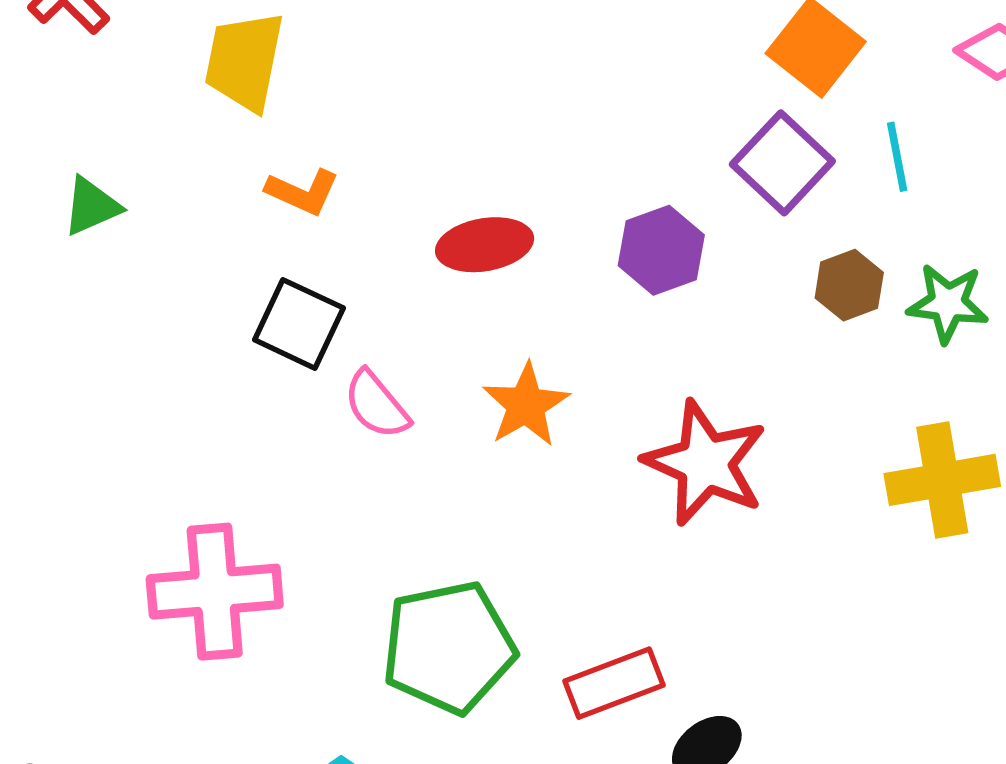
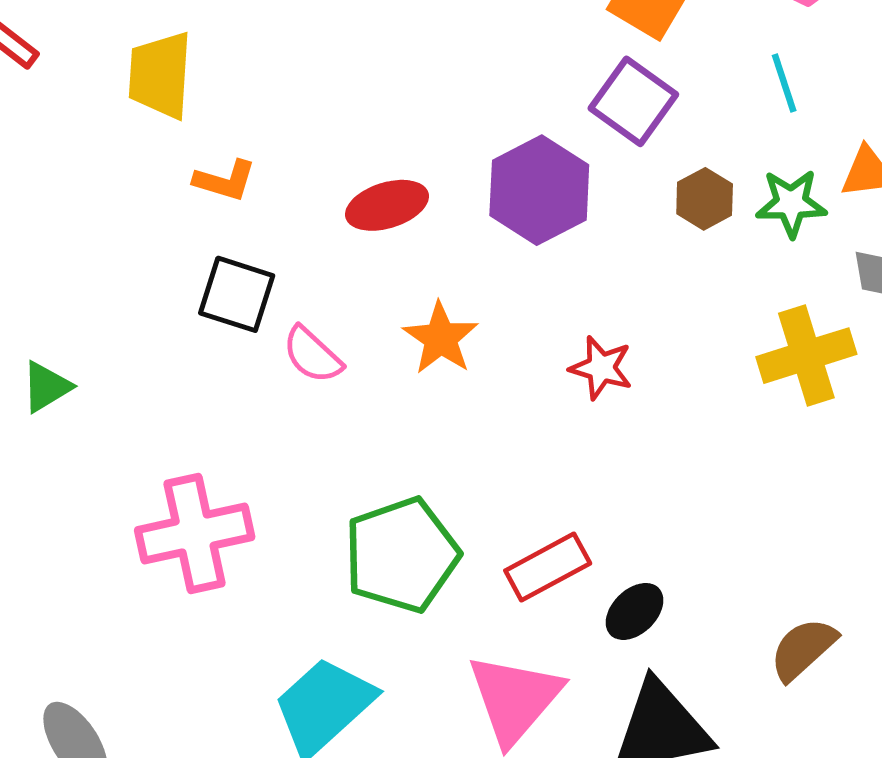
cyan line: (897, 157) -> (784, 83), moved
green triangle: (92, 206) -> (46, 387), moved
purple hexagon: (661, 250) -> (539, 190), size x1.4
red star: (705, 463) -> (601, 368), size x0.6

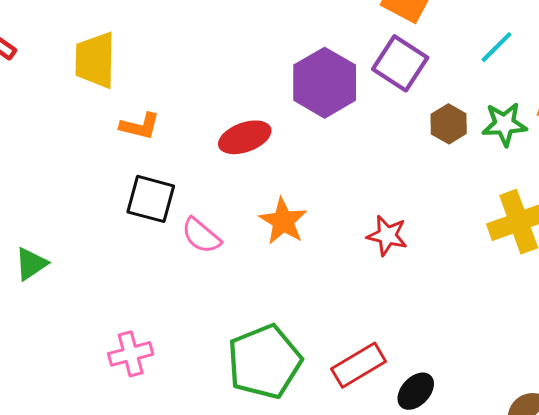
cyan line: (784, 83) -> (496, 47), turned 66
purple hexagon: (539, 190) -> (325, 83), moved
pink cross: (195, 534) -> (131, 354), size x0.6

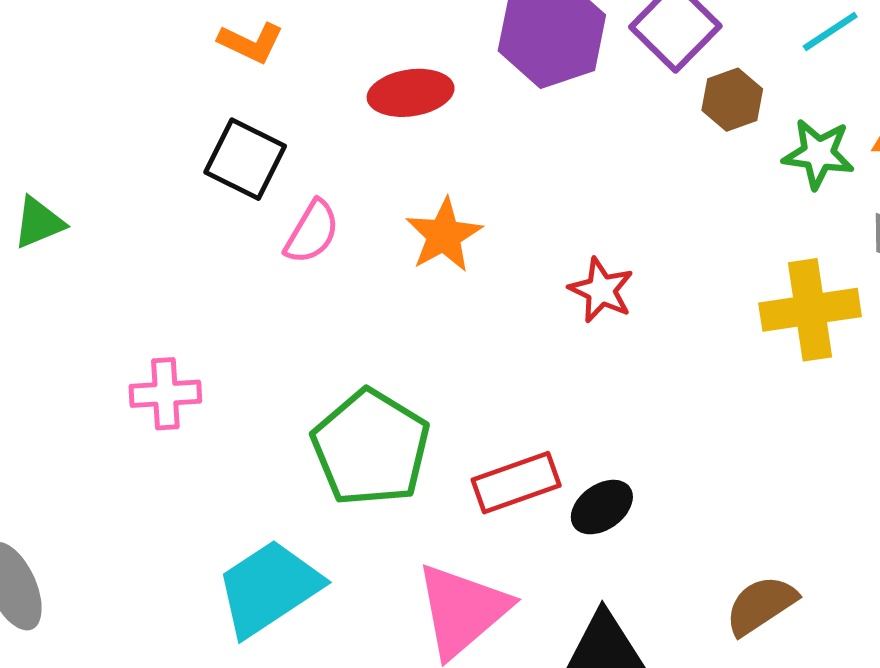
brown hexagon: (449, 124) -> (732, 100), moved
pink semicircle: (201, 236) -> (312, 232), turned -111
green pentagon: (264, 362) -> (371, 448), turned -30
black ellipse: (416, 391) -> (602, 507), moved

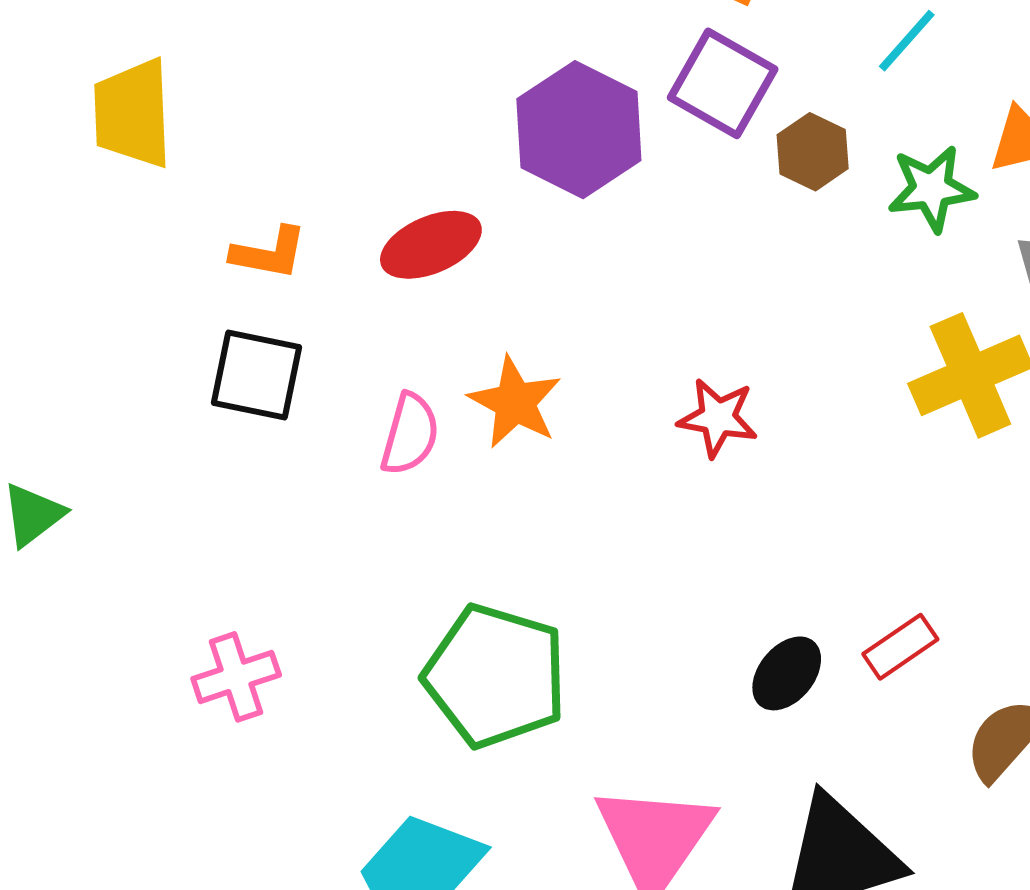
orange L-shape: (251, 43) -> (269, 253), moved
pink semicircle: (312, 232) -> (410, 434), moved
red rectangle: (516, 483) -> (900, 647), moved, size x0.7

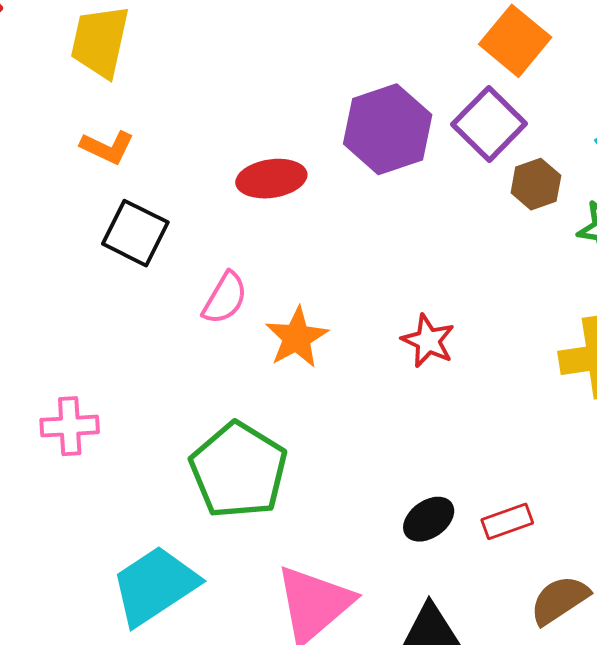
orange L-shape: (269, 253) -> (107, 147), moved
orange star: (515, 402) -> (297, 337), moved

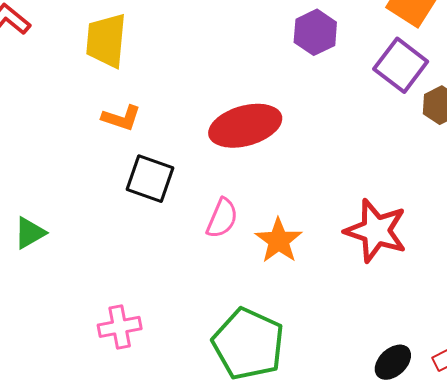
purple hexagon: (388, 129) -> (315, 32), moved, size x0.7
red ellipse: (271, 179) -> (245, 126), size x1.4
red star: (428, 341) -> (376, 231), size x1.6

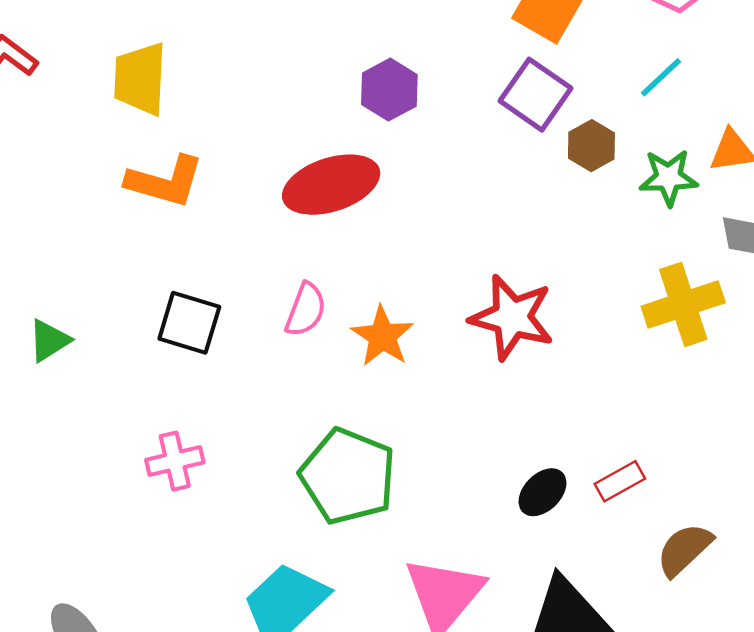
purple hexagon: (315, 32) -> (389, 90), moved
orange L-shape: (121, 118) -> (165, 181), size x1.5
black square: (150, 179) -> (189, 323), moved

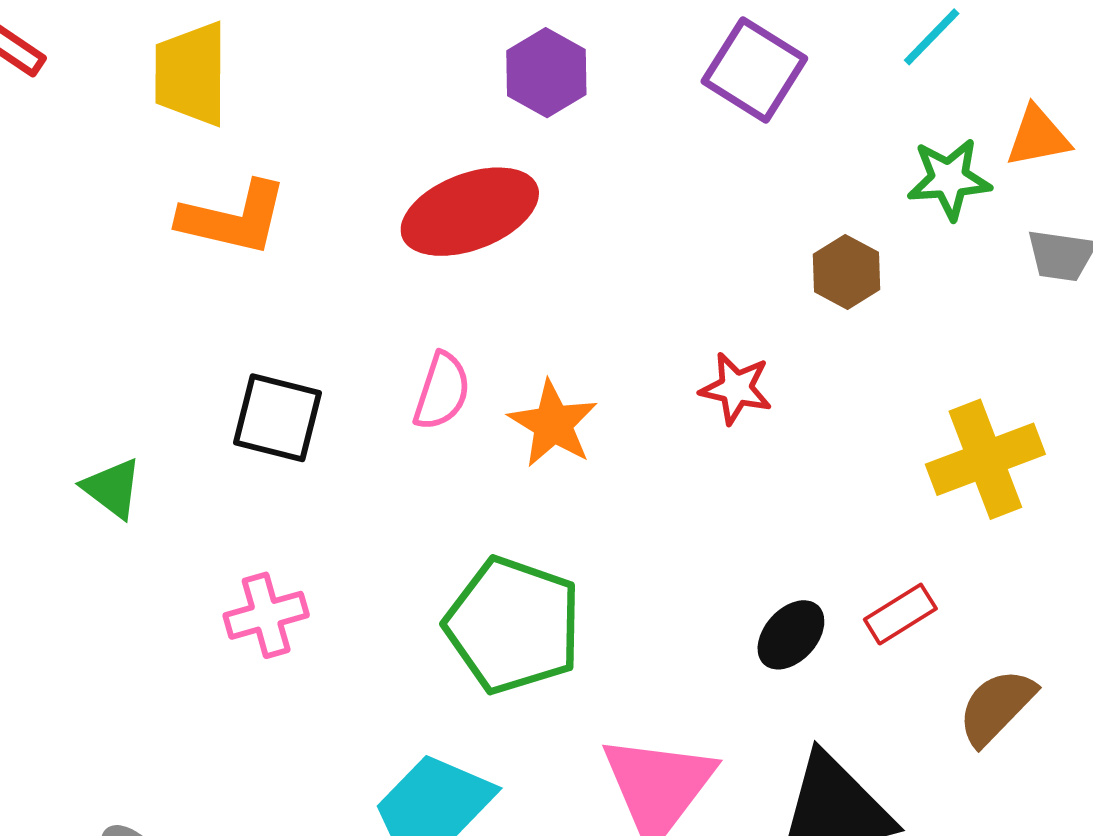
brown hexagon: (591, 146) -> (846, 272), moved
yellow cross: (683, 304) -> (985, 459), moved
red star: (512, 317) -> (736, 388), size x0.6
green triangle: (49, 341) -> (112, 488), moved, turned -48

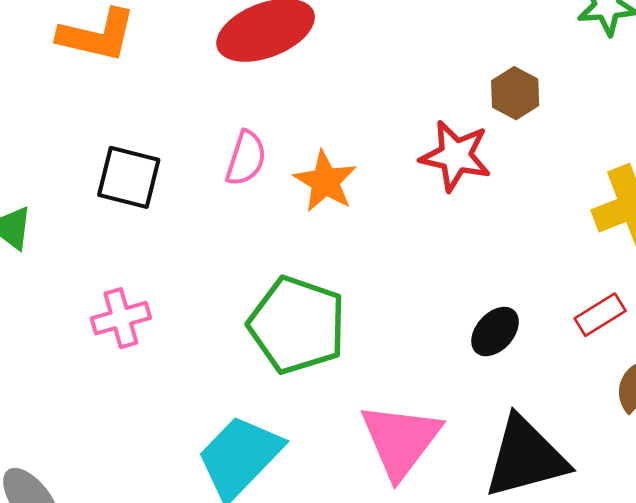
brown hexagon: (846, 272) -> (515, 93), moved
red star: (736, 388) -> (456, 156), size x1.4
red rectangle: (900, 614) -> (600, 315), moved

